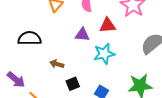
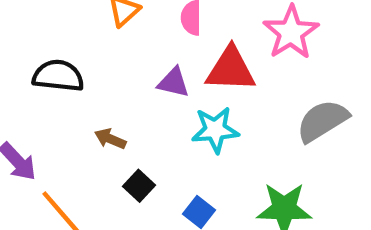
red triangle: (108, 25) -> (231, 69), size x1.4
black square: (73, 84) -> (139, 186), turned -32

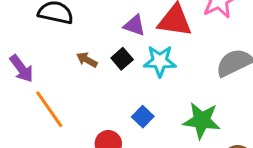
black square: (139, 186) -> (122, 59), moved

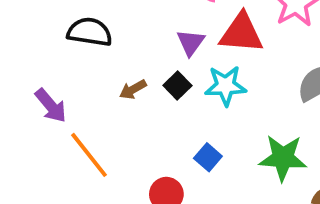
purple triangle: (135, 25) -> (191, 42), turned 50
brown arrow: (87, 60) -> (133, 89), turned -55

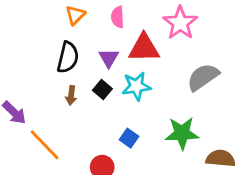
black semicircle: (90, 32) -> (68, 57), moved, turned 100
brown arrow: (133, 89) -> (71, 95), turned -48

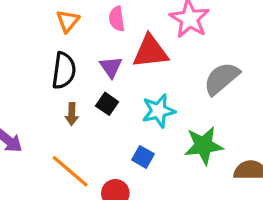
cyan star: (136, 86) -> (159, 111), moved
orange line: (45, 145) -> (70, 171), moved

